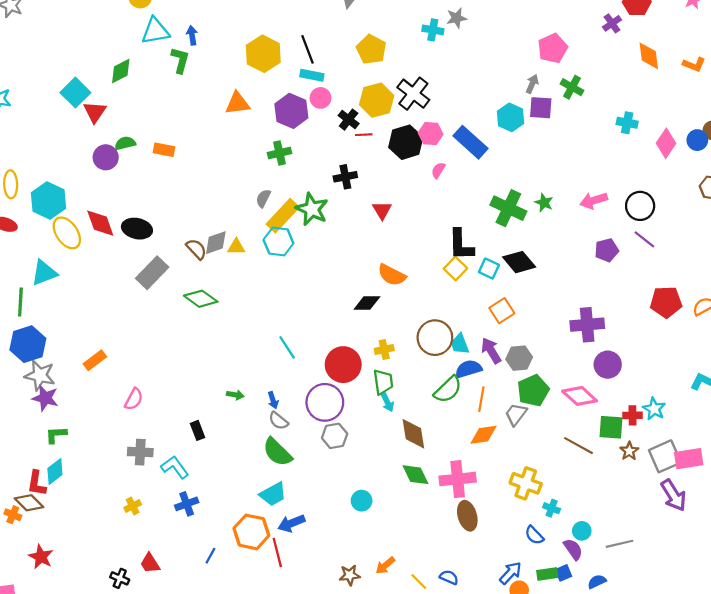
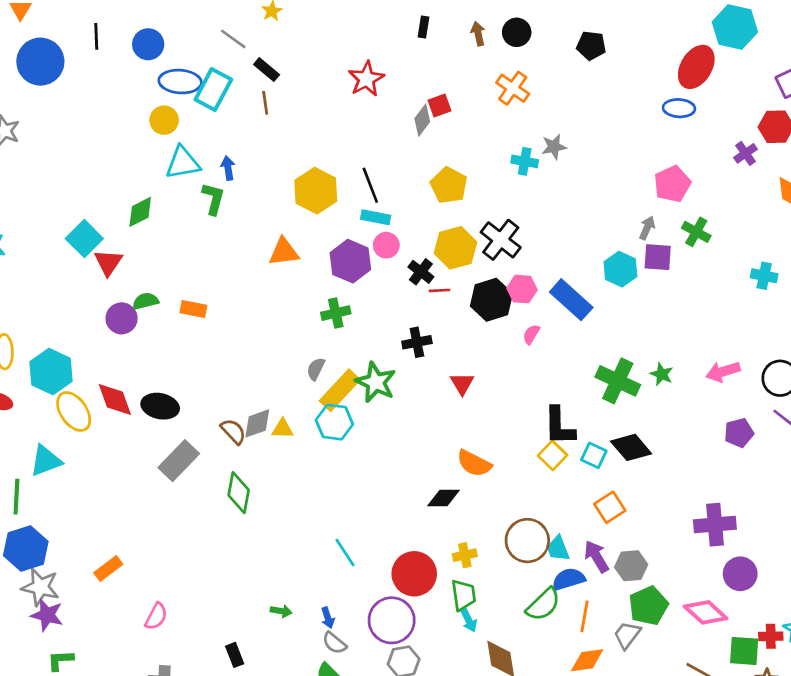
green diamond: (201, 299) -> (239, 493), turned 64

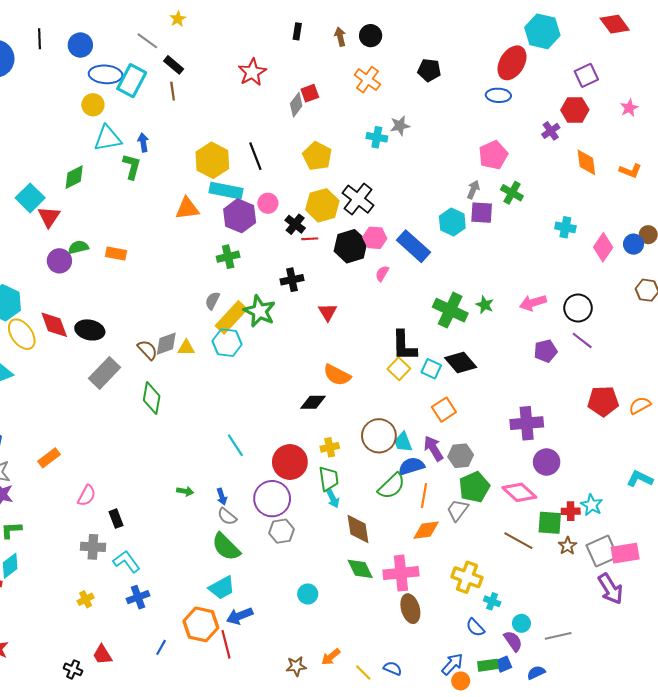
black pentagon: (591, 46) -> (429, 70), moved
cyan rectangle: (376, 217) -> (226, 191), moved, size x1.4
black rectangle: (235, 655) -> (116, 519), moved

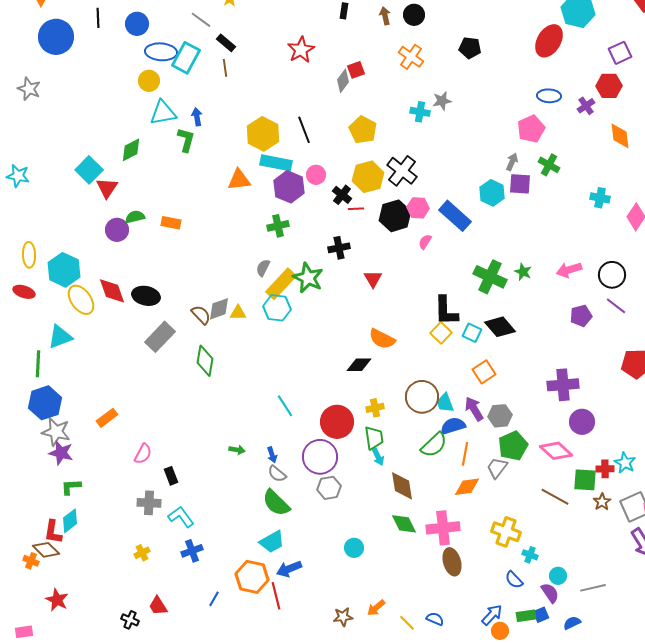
blue ellipse: (498, 95) -> (549, 96), moved

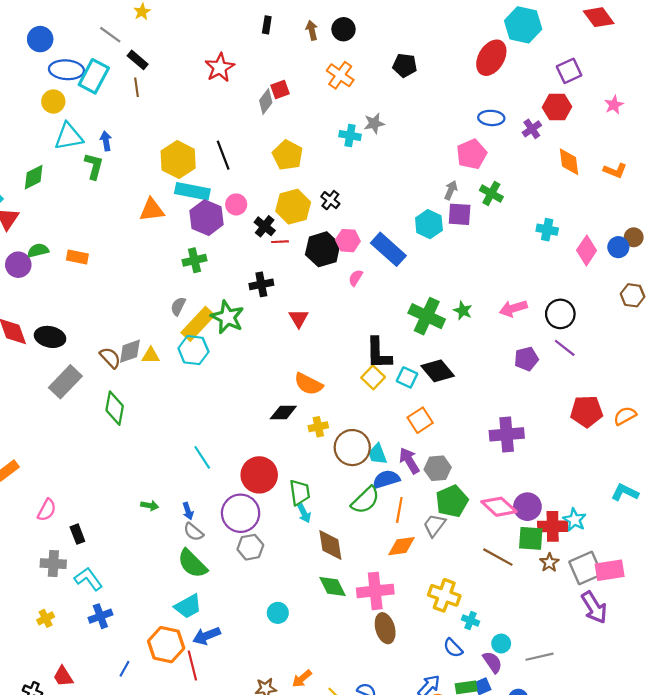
black cross: (402, 171) -> (330, 200), size x0.6
yellow cross: (375, 408) -> (318, 427), moved
purple circle: (582, 422) -> (527, 507), moved
red cross: (605, 469) -> (553, 526), size x1.5

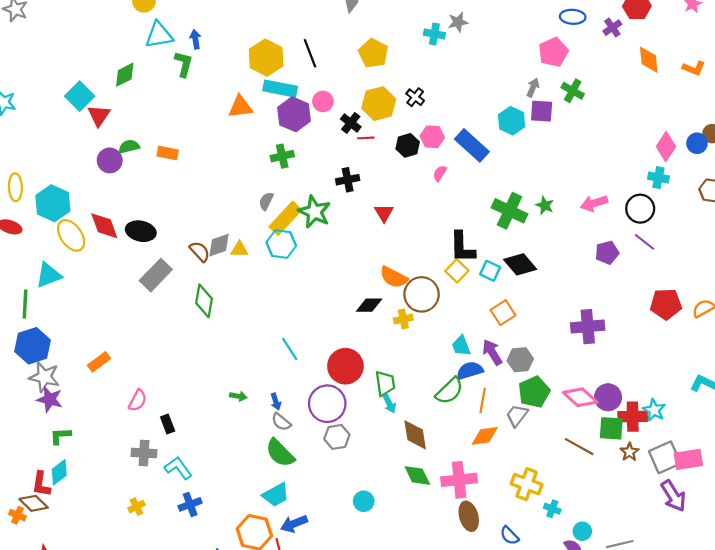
cyan cross: (547, 230) -> (658, 178), moved
black hexagon: (323, 249) -> (408, 145), size x0.7
brown circle: (352, 448) -> (422, 294), moved
blue semicircle: (453, 648) -> (509, 536), moved

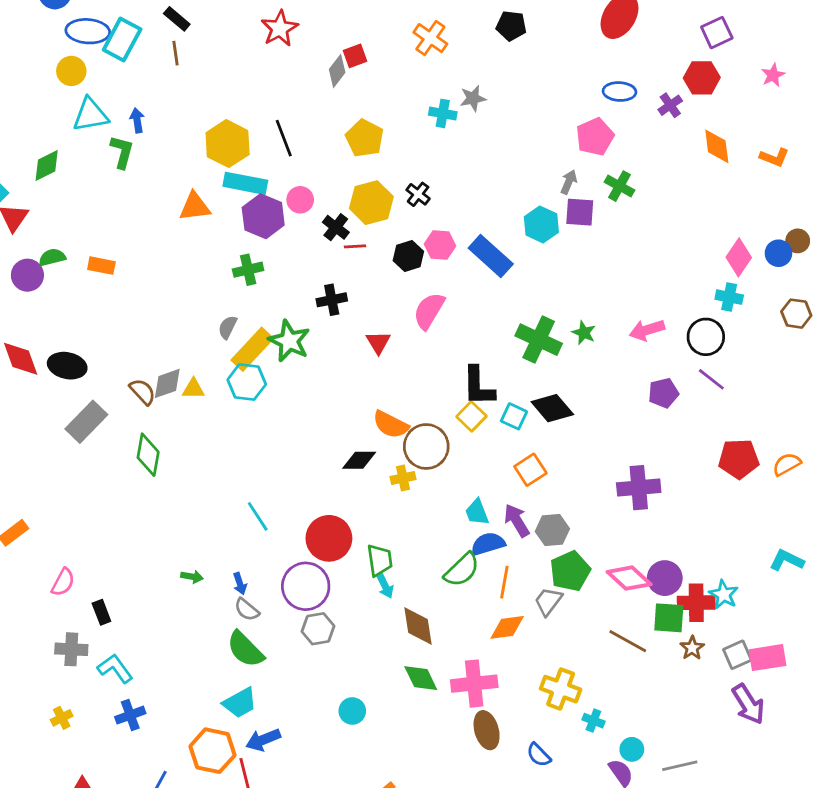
pink semicircle: (440, 173) -> (429, 311), moved, size x1.8
gray square: (665, 457) -> (737, 655), size x0.7

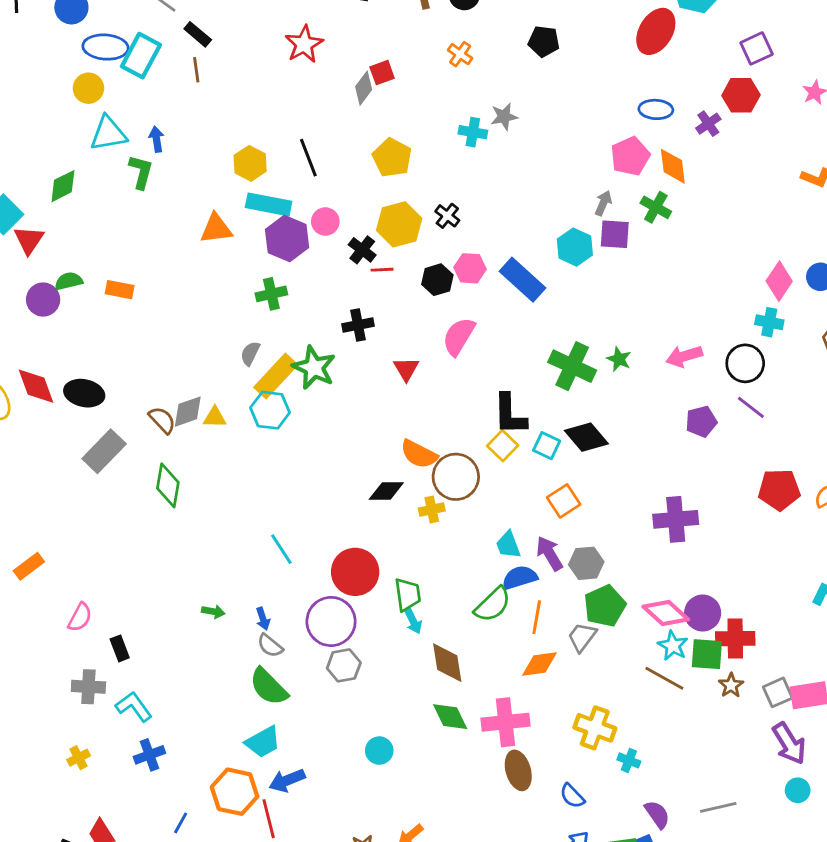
orange cross: (430, 38) -> (460, 54), size x0.7
yellow hexagon: (228, 144) -> (250, 163), size x0.7
orange diamond: (717, 146) -> (673, 166), moved
cyan star: (724, 594) -> (673, 646), moved
cyan circle: (632, 749) -> (798, 790), moved

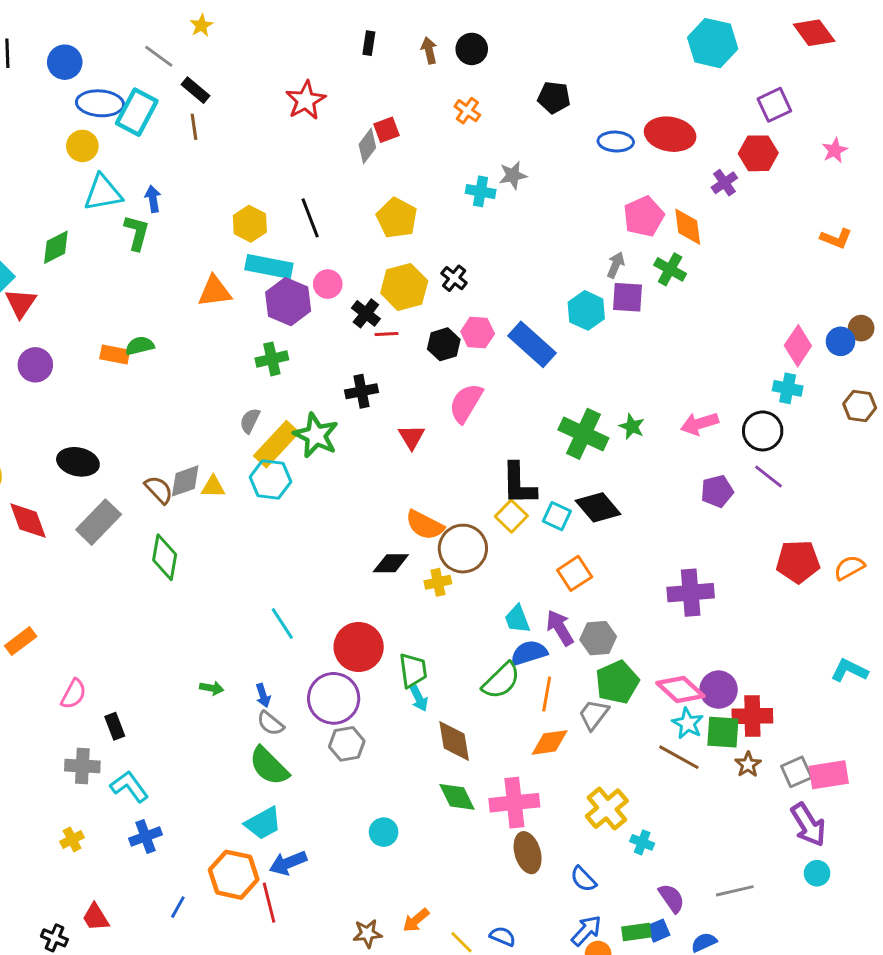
red ellipse: (656, 31) -> (670, 134), moved, turned 69
blue ellipse: (656, 109) -> (616, 142), moved
green semicircle: (69, 281) -> (140, 346), moved
red diamond: (36, 386) -> (28, 521), moved
yellow cross: (595, 728) -> (607, 809), turned 30

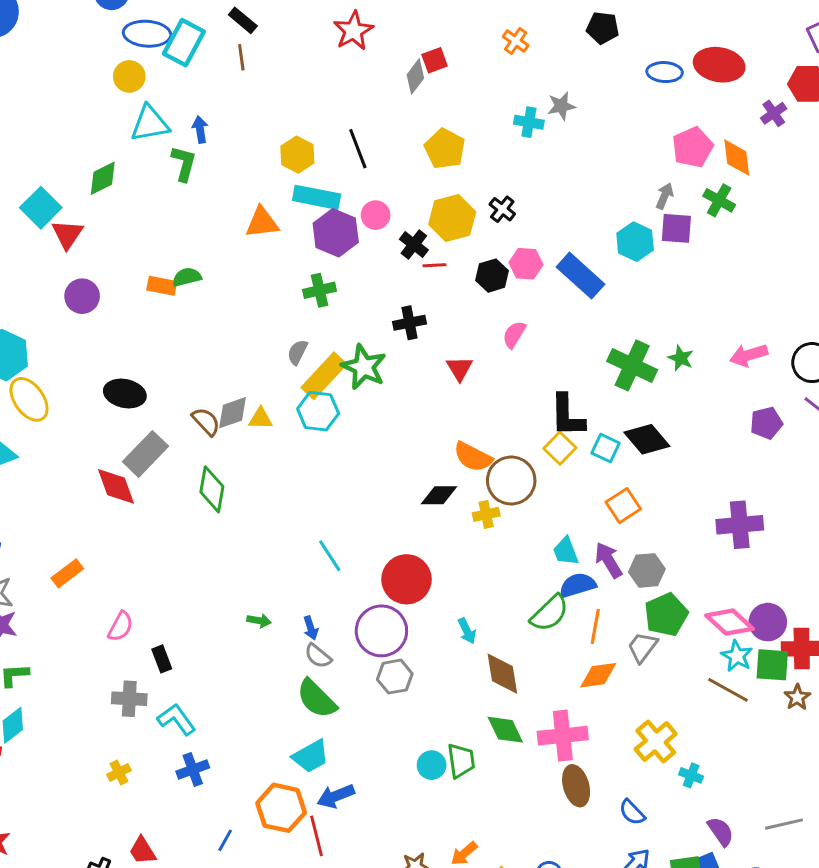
pink semicircle: (466, 403) -> (514, 335), size x0.7
red diamond: (28, 521) -> (116, 486), moved
green trapezoid: (413, 670) -> (461, 761), moved

